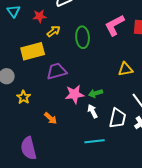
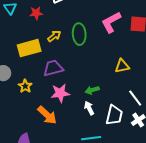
yellow arrow: (54, 31) -> (54, 36), moved
pink star: (75, 94) -> (60, 93), moved
yellow star: (24, 97) -> (25, 86), moved
orange arrow: (51, 118) -> (47, 115), size x1.5

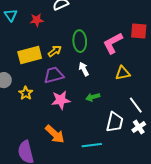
pink L-shape: (111, 22) -> (113, 43), moved
yellow arrow: (54, 36) -> (55, 51), moved
white arrow: (89, 108) -> (84, 69), moved
orange arrow: (47, 115) -> (55, 134), moved

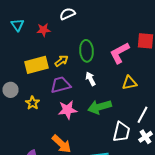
green arrow: (93, 97) -> (100, 107), size x1.6
white line: (136, 105) -> (142, 115), turned 66

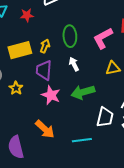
yellow arrow: (62, 61) -> (45, 46), turned -32
purple trapezoid: (60, 85) -> (44, 70), turned -70
pink star: (68, 110) -> (51, 95), turned 30

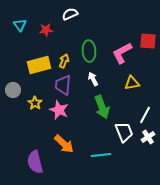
green arrow: (83, 92) -> (102, 107), turned -95
pink star: (51, 95) -> (59, 110), moved
white trapezoid: (105, 117) -> (124, 132), turned -35

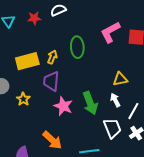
red star: (46, 30) -> (34, 18), moved
pink L-shape: (122, 53) -> (110, 32), moved
white arrow: (93, 79) -> (115, 100), moved
pink star: (59, 110) -> (63, 106), moved

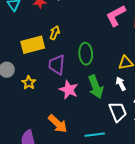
green ellipse: (77, 47) -> (86, 54), moved
yellow arrow: (52, 57) -> (55, 33), moved

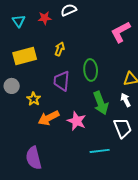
yellow rectangle: (33, 45) -> (25, 56), moved
pink star: (69, 90) -> (77, 121), moved
orange arrow: (58, 124) -> (49, 118), moved, turned 110

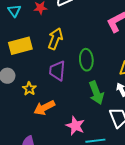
yellow arrow: (60, 49) -> (55, 39), size x1.5
pink star: (77, 121) -> (75, 126), moved

